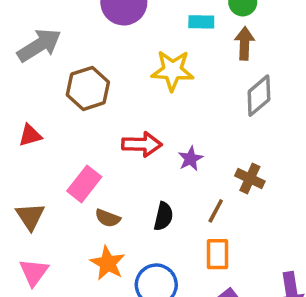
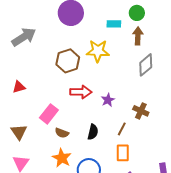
brown hexagon: (88, 88) -> (68, 61), moved

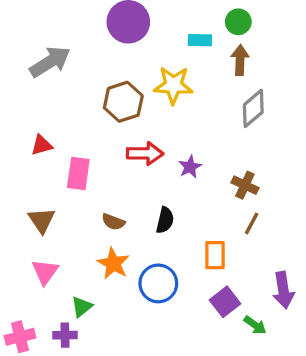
pink rectangle: (49, 114) -> (78, 173), moved, turned -30
brown line: (122, 129) -> (252, 223), moved

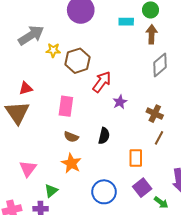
yellow star: (173, 85) -> (53, 50), moved, size x0.6
red arrow: (145, 153) -> (102, 82), moved, turned -55
pink rectangle: (78, 173) -> (66, 106), moved
brown triangle: (42, 220) -> (17, 113), moved, size x1.4
blue circle: (158, 283) -> (104, 192), moved

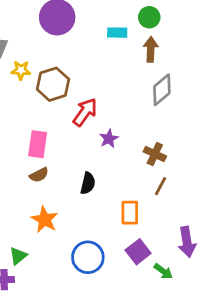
brown semicircle: (71, 137) -> (39, 175), moved, turned -48

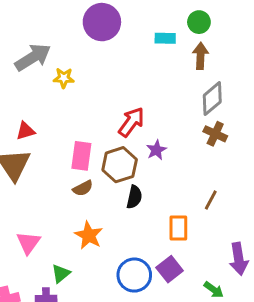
brown hexagon: (53, 84) -> (120, 165), moved
brown cross: (155, 154) -> (215, 134), moved
purple square: (138, 252) -> (170, 269), moved

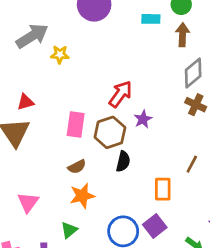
brown semicircle: (83, 188) -> (77, 167), moved
orange star: (89, 235) -> (82, 196), turned 30
green triangle: (61, 274) -> (69, 230), moved

